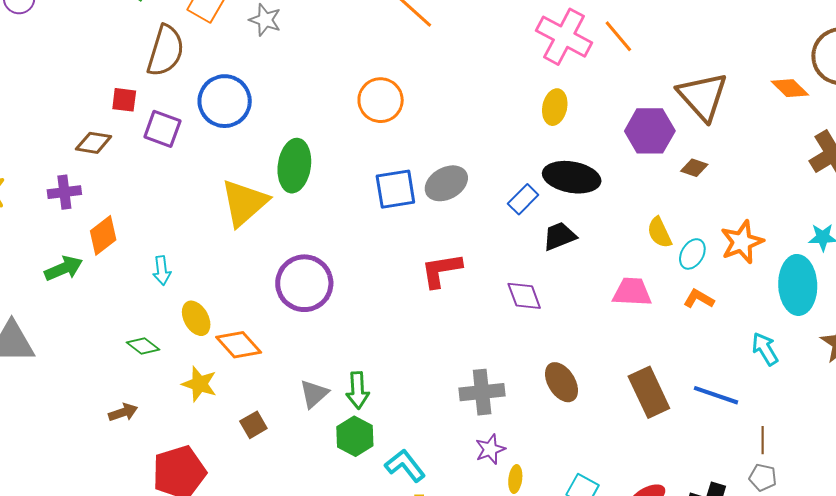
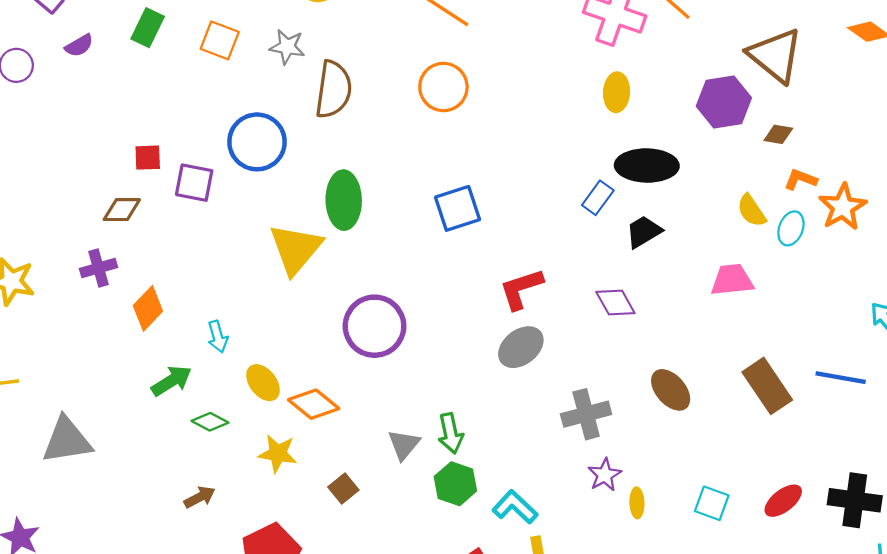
brown semicircle: (165, 51) -> (333, 89), moved
orange circle: (381, 100) -> (443, 87), moved
gray ellipse: (446, 183) -> (521, 347), moved
green arrow: (64, 268) -> (172, 381), moved
orange L-shape: (699, 299) -> (800, 179), moved

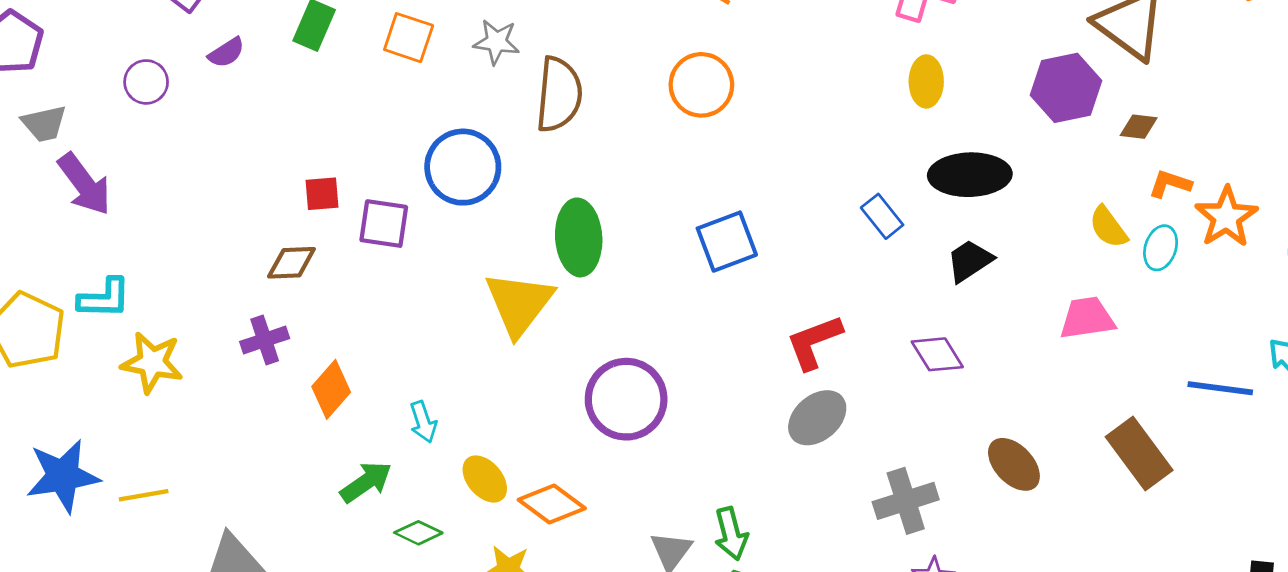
blue rectangle: (598, 198) -> (882, 216), moved, turned -72
blue line: (841, 378) -> (1220, 388), moved

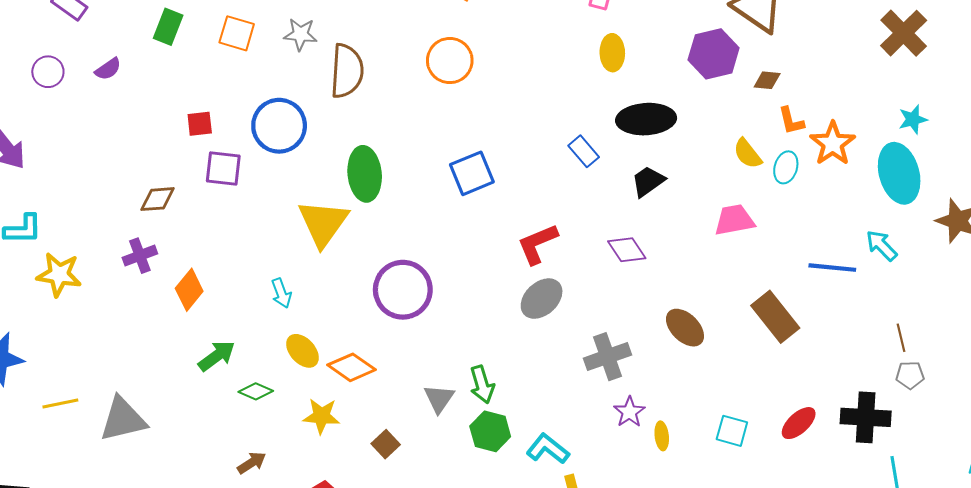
purple semicircle: (226, 53) -> (108, 69), moved
orange L-shape: (1170, 184) -> (791, 121), turned -120
red square: (322, 194) -> (200, 124), moved
cyan arrow: (423, 422) -> (281, 293), moved
yellow line: (144, 495) -> (60, 404), moved

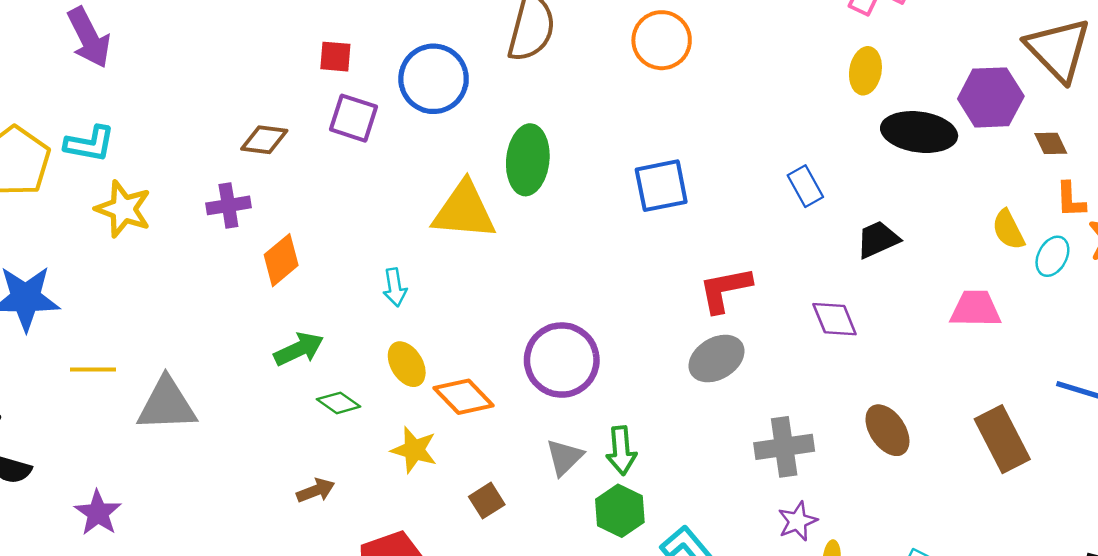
brown diamond: (767, 80) -> (1051, 143), turned 48
black ellipse: (646, 119) -> (919, 132), moved
yellow triangle: (323, 223) -> (464, 211), turned 48
purple circle: (403, 290) -> (562, 360), moved

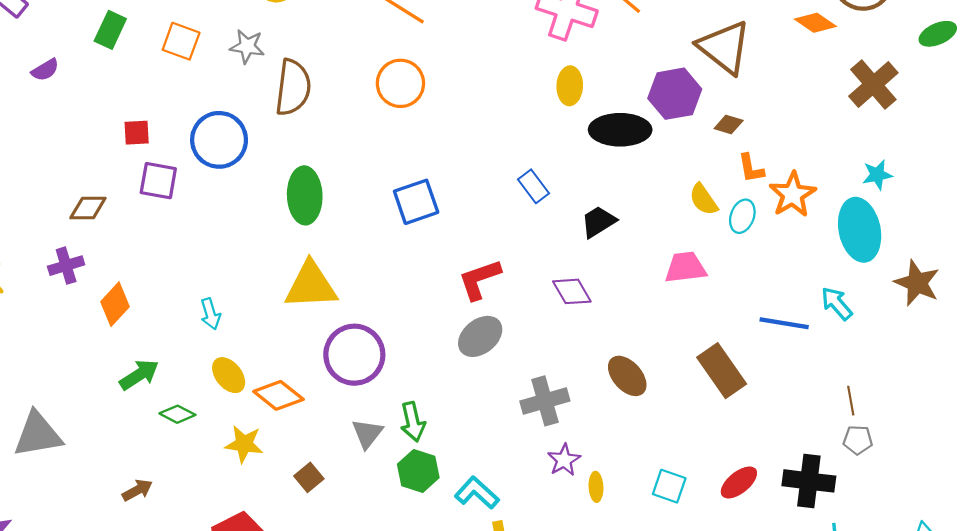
brown diamond: (1051, 143) -> (729, 125), turned -40
yellow triangle: (464, 211) -> (311, 285), moved
brown arrow: (316, 491) -> (137, 490), moved

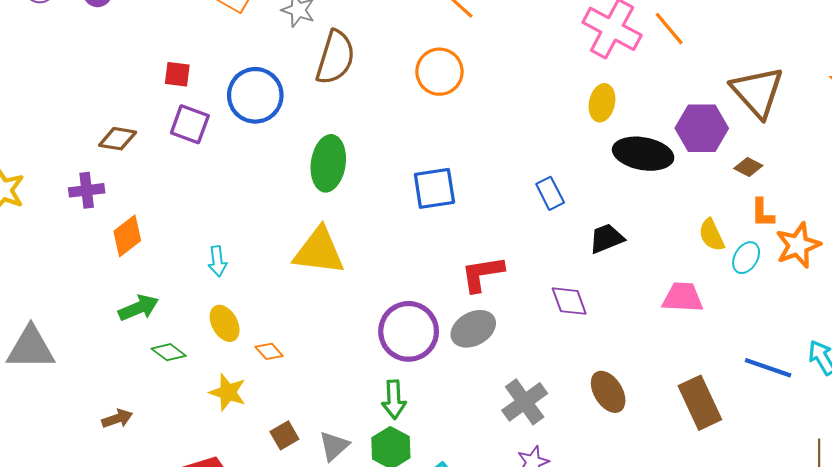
purple circle: (354, 355) -> (409, 331), moved
orange diamond: (278, 395) -> (269, 351), size x0.6
gray cross: (545, 401) -> (525, 402), turned -30
gray triangle: (367, 434) -> (334, 446), moved

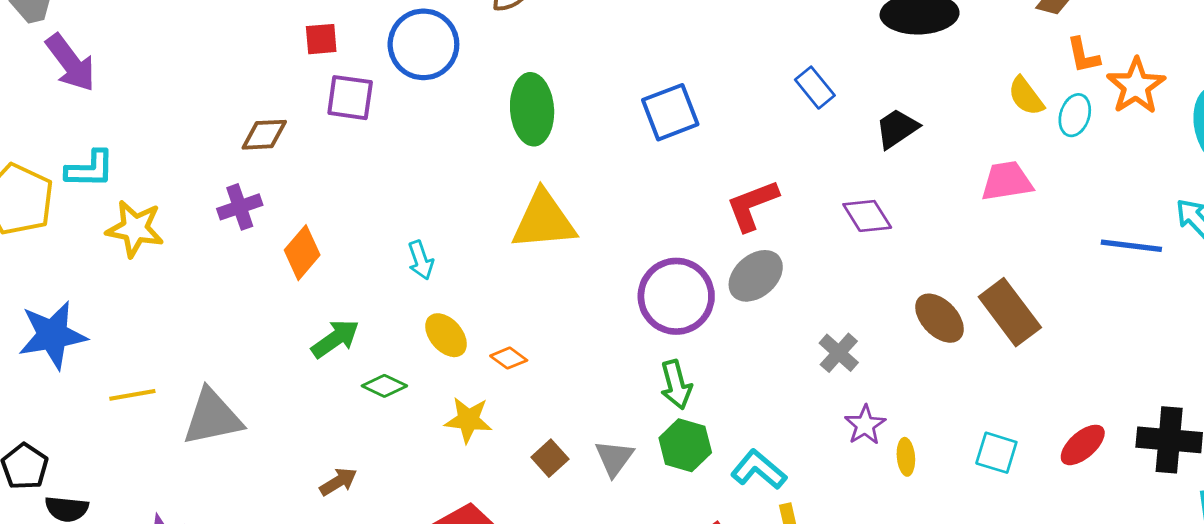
gray cross: (525, 402) -> (839, 353), size x0.7
brown rectangle: (700, 403) -> (1010, 312), moved

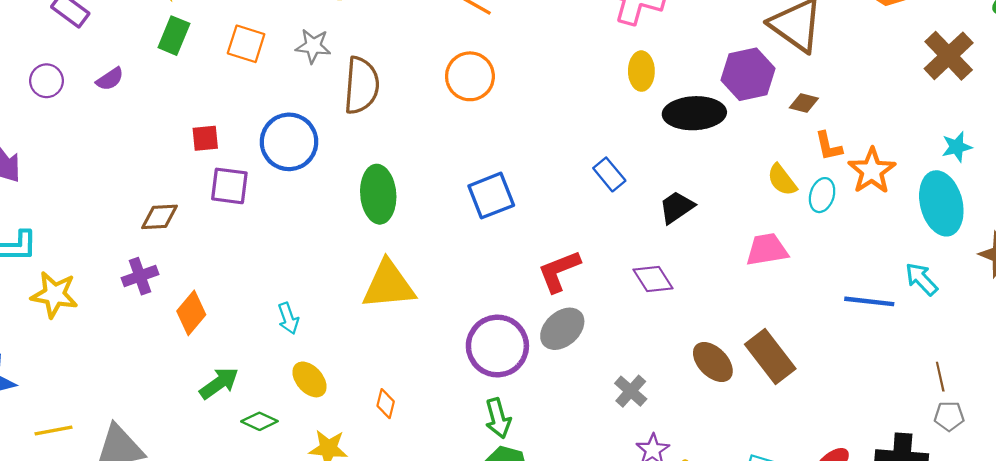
orange diamond: (509, 358) -> (386, 404), moved, turned 68

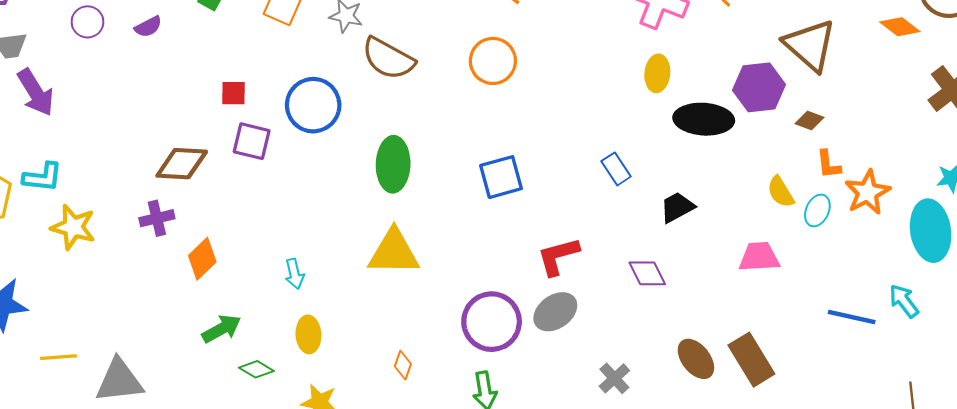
brown semicircle: (361, 85) -> (388, 59), turned 108
brown diamond: (160, 217) -> (182, 164), size x1.4
yellow ellipse: (310, 379) -> (308, 334), turned 32
orange diamond: (386, 404) -> (403, 365), moved

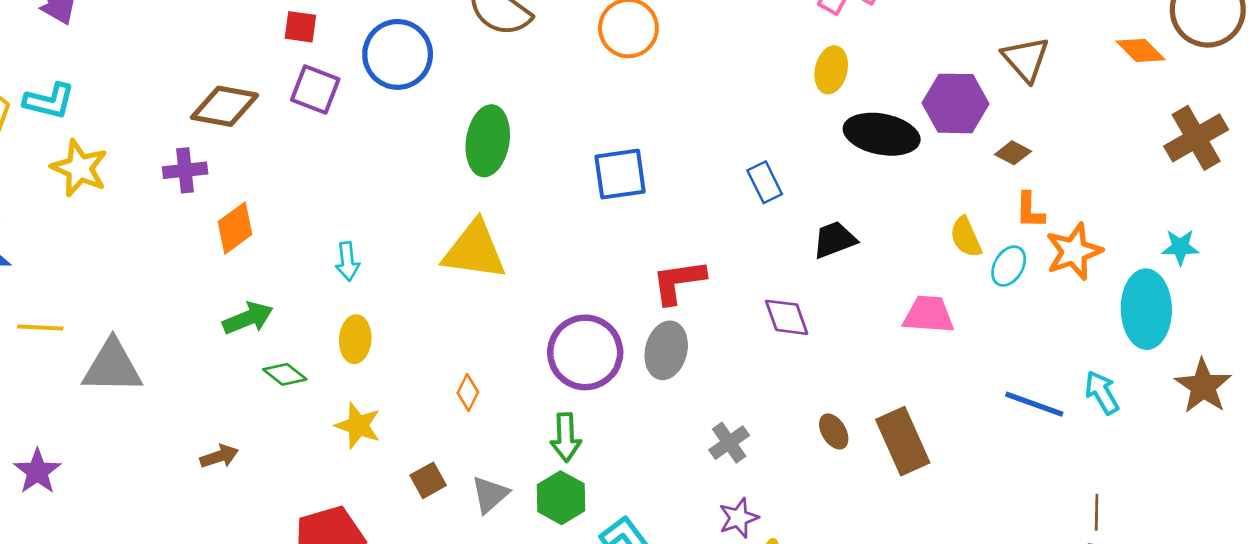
brown triangle: (810, 45) -> (1026, 59), size x0.7
gray ellipse: (555, 312) -> (666, 350), turned -48
brown ellipse: (696, 359) -> (834, 431), size x0.7

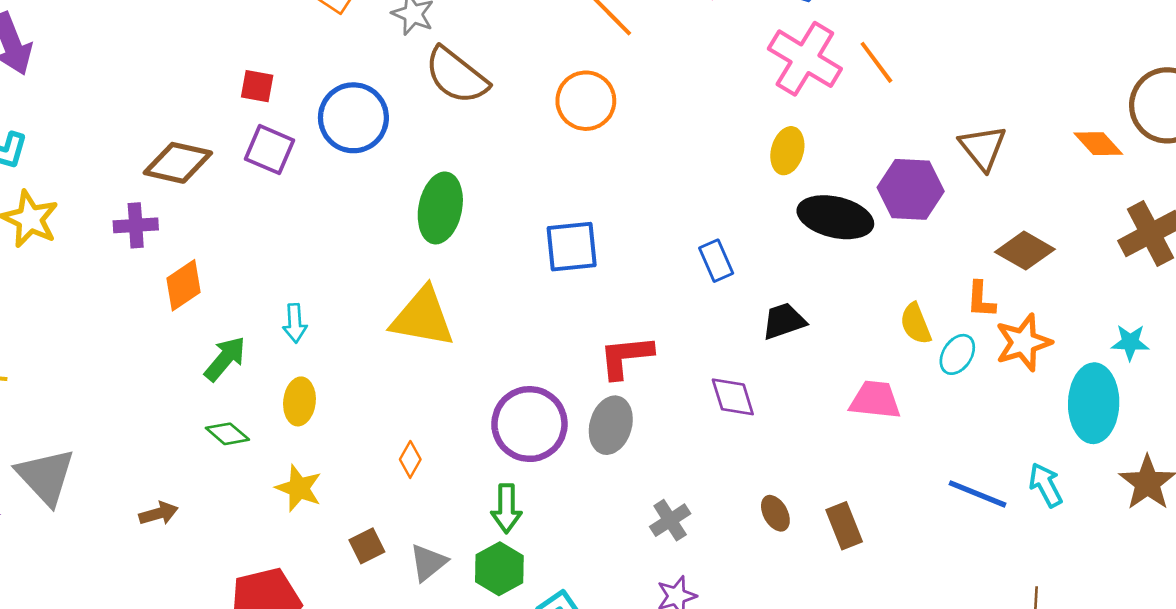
brown diamond: (1013, 153) -> (1025, 251), moved, size x1.6
green arrow: (248, 318) -> (225, 359), moved, turned -30
gray triangle: (112, 367) -> (46, 476), moved, turned 44
brown rectangle: (903, 441) -> (844, 526), size x0.7

